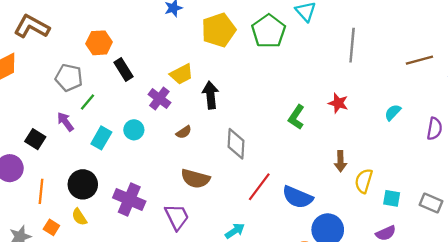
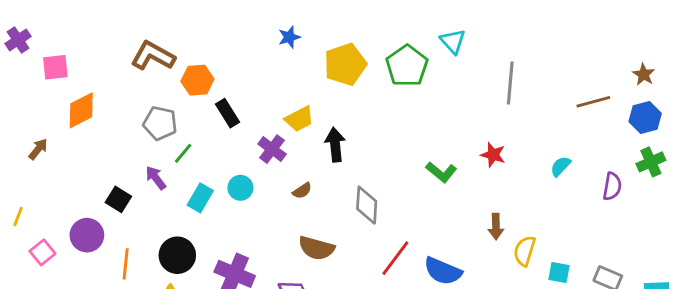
brown L-shape: (32, 27) -> (153, 56), moved
green L-shape: (296, 117) -> (441, 172), turned -85

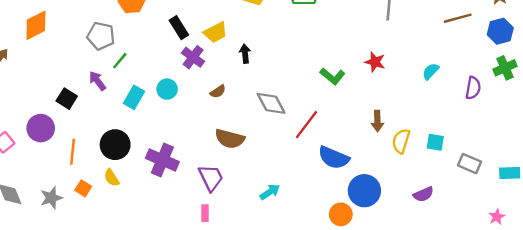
black rectangle: (228, 113) -> (179, 28), moved
black arrow: (335, 145) -> (245, 54), size x0.7
gray diamond: (367, 205) -> (271, 103), turned -32
red line: (395, 258) -> (307, 125), moved
cyan square: (559, 272) -> (435, 142), moved

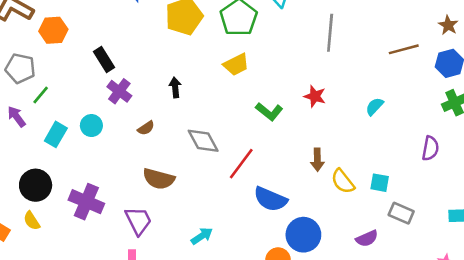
yellow trapezoid: (216, 32) -> (236, 65), moved
purple semicircle: (473, 88) -> (430, 148), moved
yellow semicircle: (401, 141) -> (343, 181), turned -55
gray rectangle: (470, 164) -> (401, 213), moved

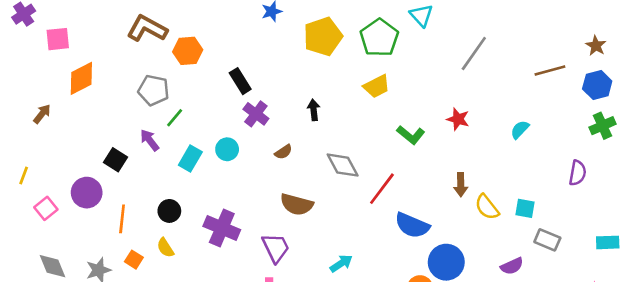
gray line: (330, 33) -> (474, 53), turned 30
black circle: (36, 185) -> (169, 211), size x0.7

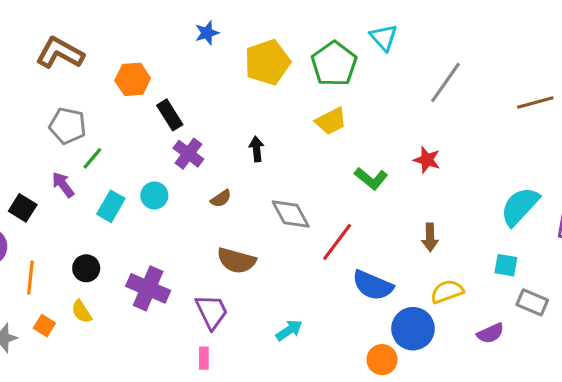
orange hexagon: (188, 51) -> (133, 79), moved
cyan semicircle: (520, 130) -> (520, 206), moved, size x1.8
yellow semicircle: (487, 207) -> (447, 292), moved, turned 108

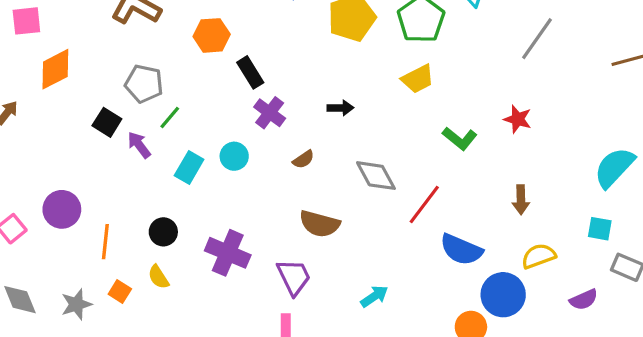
black arrow: (257, 149) -> (340, 108), turned 95
black square: (23, 208) -> (107, 122), moved

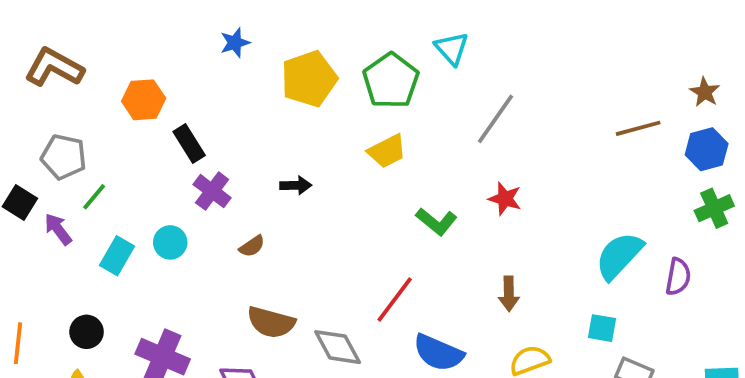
gray line: (537, 39) -> (495, 119), moved
gray diamond: (376, 176) -> (338, 347), moved

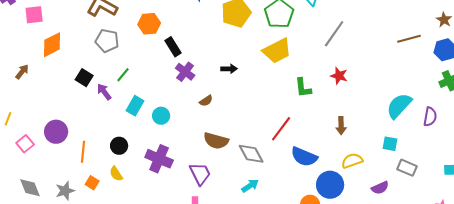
yellow trapezoid: (387, 151) -> (277, 51), size x1.4
gray pentagon: (64, 157) -> (107, 41), moved
green L-shape: (437, 222) -> (303, 88), turned 45
cyan circle: (170, 242) -> (161, 116), moved

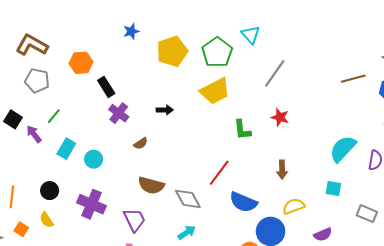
gray rectangle: (407, 168) -> (367, 214), moved

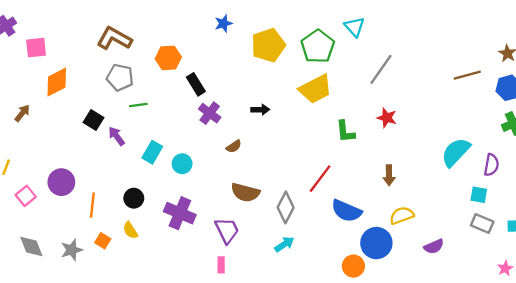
green line: (54, 116) -> (138, 105), moved, turned 42
cyan square: (333, 188) -> (479, 195), moved
gray diamond: (188, 199) -> (286, 207), turned 56

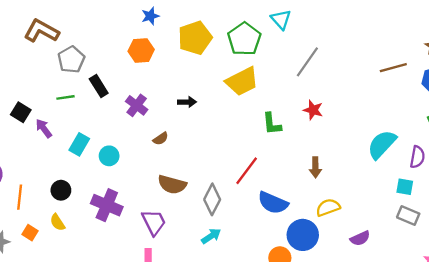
orange hexagon: (168, 58) -> (141, 50), moved
gray pentagon: (120, 77) -> (71, 60), moved, turned 30
black rectangle: (196, 84) -> (99, 86), moved

